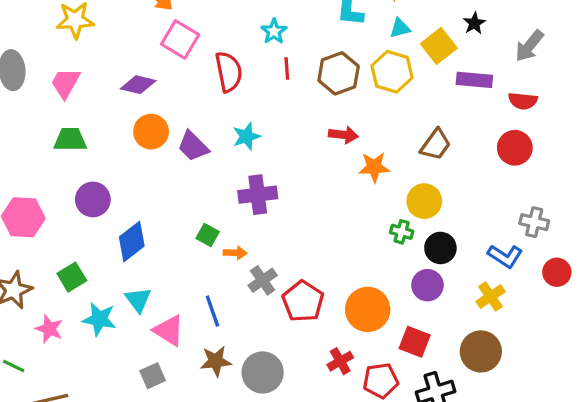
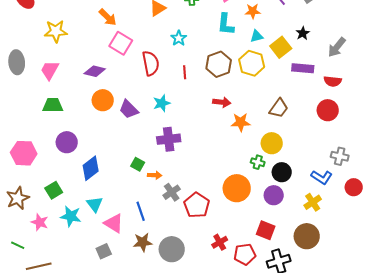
red line: (287, 69) -> (185, 72), moved
orange circle: (368, 309) -> (237, 188), moved

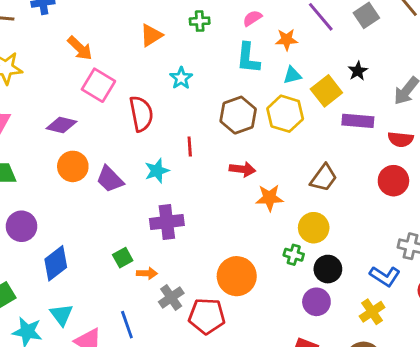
red line: (185, 72) -> (190, 146), moved
green square: (138, 164) -> (123, 258), turned 32
orange circle: (237, 188) -> (237, 276), moved
red pentagon: (197, 205) -> (207, 316), turned -30

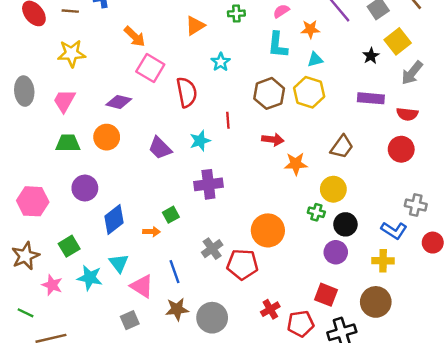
yellow square: (326, 91) -> (398, 41), moved
orange circle: (73, 166) -> (107, 137), moved
orange arrow: (147, 273) -> (152, 232), moved
yellow cross: (372, 312) -> (383, 261), turned 35

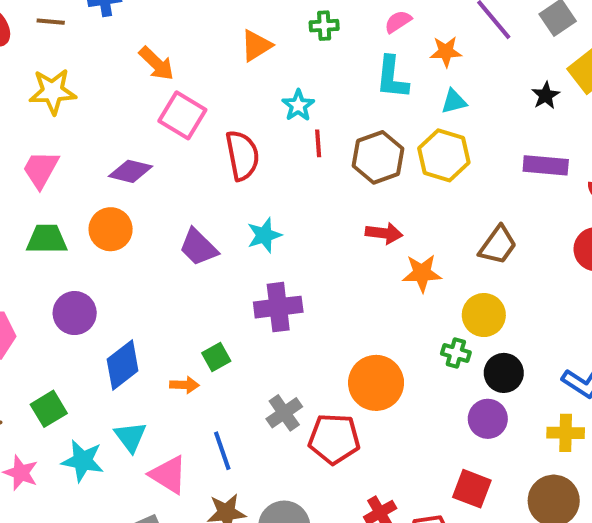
red line: (228, 120) -> (318, 143), moved

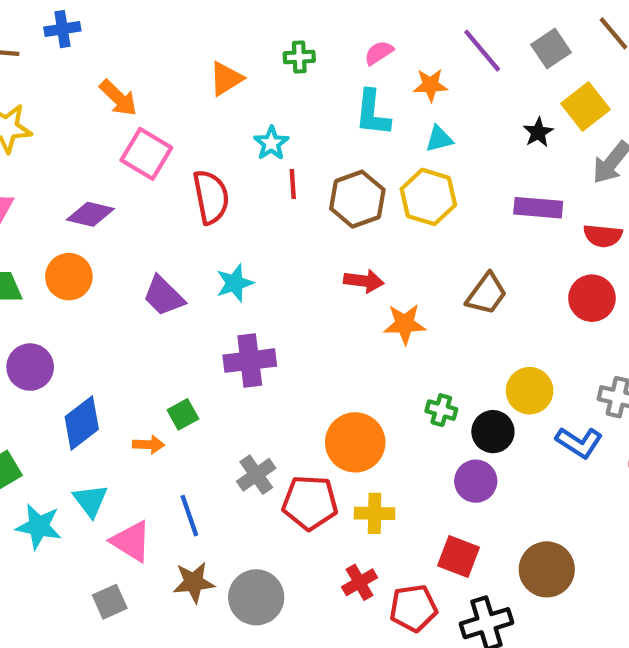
yellow circle: (484, 315) -> (530, 391), moved
yellow cross: (566, 433) -> (375, 513), moved

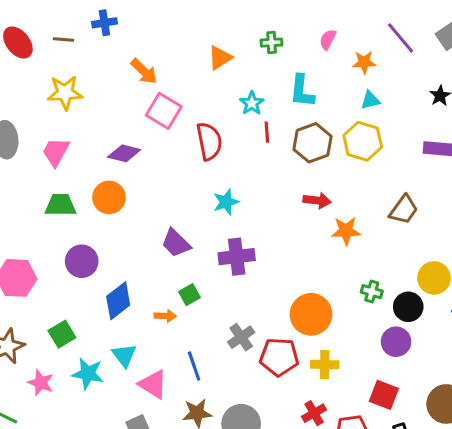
pink semicircle: (379, 53) -> (328, 39), turned -30
cyan L-shape: (372, 113) -> (302, 91), moved
purple trapezoid: (164, 296) -> (176, 243), moved

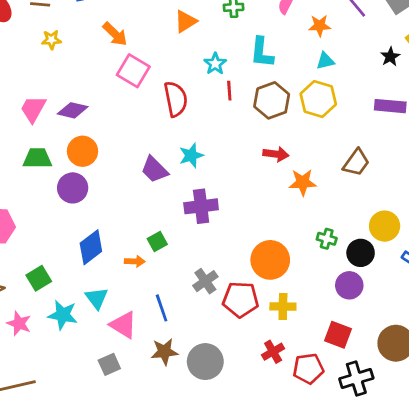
yellow star: (65, 93) -> (51, 40), moved, size x0.6
purple diamond: (124, 153) -> (73, 110), moved
purple trapezoid: (176, 243) -> (154, 170), moved
purple circle: (82, 261) -> (73, 188), moved

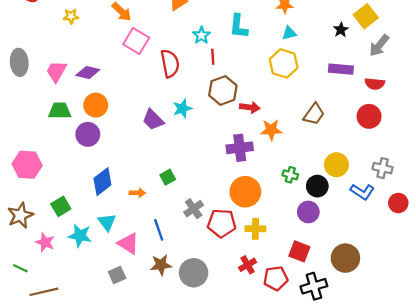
brown hexagon: (272, 100) -> (223, 90), moved
purple cross: (201, 206) -> (240, 148), moved
green square: (157, 242) -> (168, 177), moved

